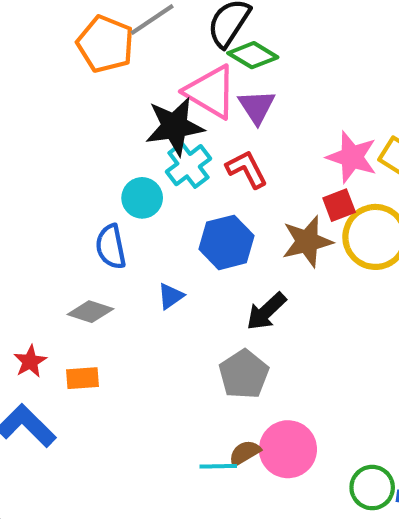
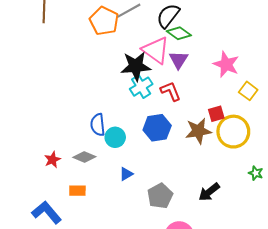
pink star: (352, 157) -> (226, 64), moved
cyan circle: (142, 198) -> (115, 137), moved
blue triangle: (171, 296) -> (126, 174), moved
black arrow: (266, 311) -> (209, 192), moved
red star: (30, 361) -> (52, 160), moved

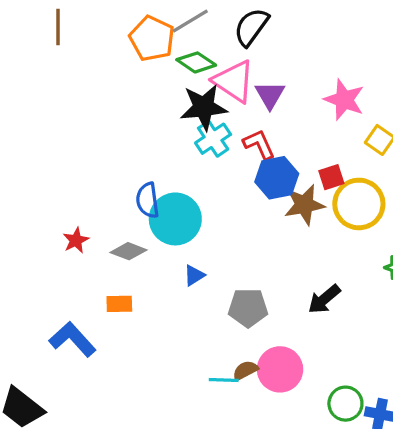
green diamond: (179, 33) -> (196, 62), moved
blue hexagon: (157, 128) -> (277, 178), moved
cyan circle: (115, 137) -> (175, 219), size x1.6
red star: (52, 160) -> (76, 240), moved
gray pentagon: (160, 196) -> (248, 308), turned 30

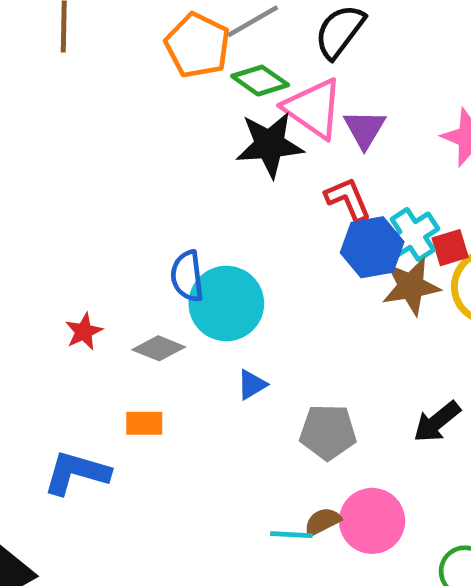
cyan cross: (213, 139) -> (413, 235), moved
blue L-shape: (72, 339) -> (77, 473), turned -33

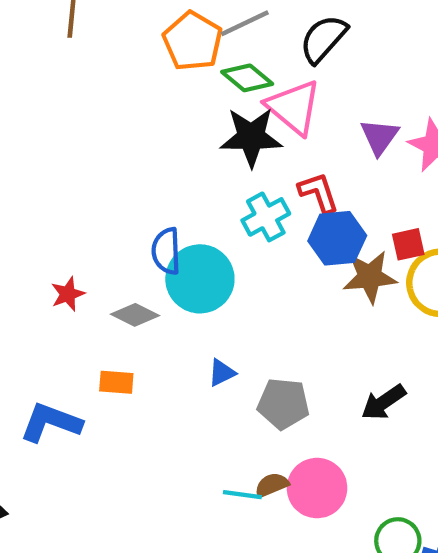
purple triangle: (365, 129) -> (379, 137), moved
cyan cross: (413, 235) -> (266, 217), moved
blue triangle: (252, 385) -> (222, 373), moved

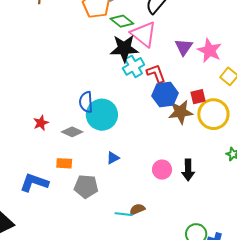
cyan cross: (266, 217) -> (134, 66), moved
black arrow: (383, 402) -> (188, 170), turned -55
gray pentagon: (283, 404) -> (86, 186), moved
pink circle: (317, 488) -> (162, 170), moved, size x0.7

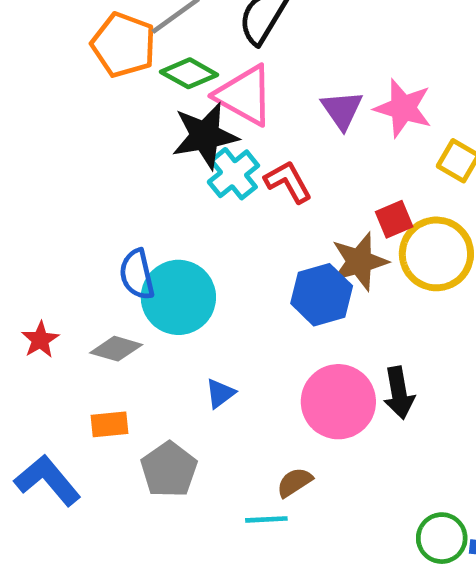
blue hexagon: (165, 94) -> (322, 295), moved
pink circle: (162, 170) -> (338, 402), size x1.6
blue L-shape: (34, 183) -> (47, 480), turned 40
gray pentagon: (86, 186) -> (169, 470), turned -30
brown semicircle: (137, 209) -> (294, 482), moved

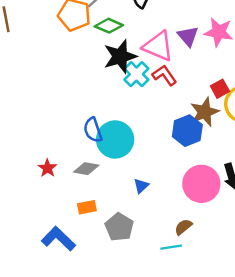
pink triangle: (245, 95) -> (158, 46), moved

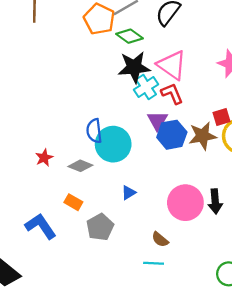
purple triangle: (188, 36) -> (157, 121), moved
blue hexagon: (187, 131) -> (172, 135), moved
orange rectangle: (87, 207) -> (73, 202), turned 30
brown semicircle: (183, 227) -> (160, 239), turned -114
cyan line: (171, 247) -> (154, 263), moved

